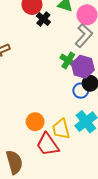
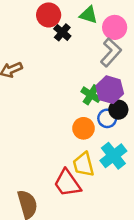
green cross: (68, 60) -> (91, 95), moved
orange circle: (35, 122) -> (83, 128), moved

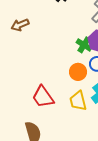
red trapezoid: (67, 183) -> (43, 97), moved

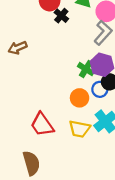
yellow trapezoid: (78, 101) -> (80, 129), turned -65

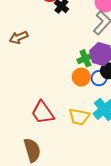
green cross: (86, 69) -> (85, 58), turned 35
orange circle: (80, 98) -> (81, 77), moved

